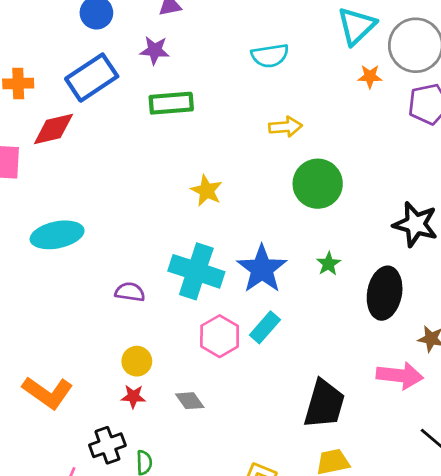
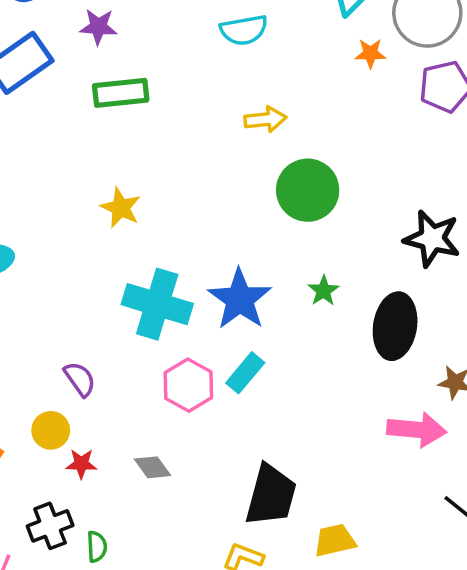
yellow star: (206, 191) -> (121, 208), moved
purple semicircle: (130, 292) -> (80, 379), moved, turned 48
yellow circle: (137, 361) -> (51, 430), moved
black trapezoid: (324, 404) -> (271, 495), moved

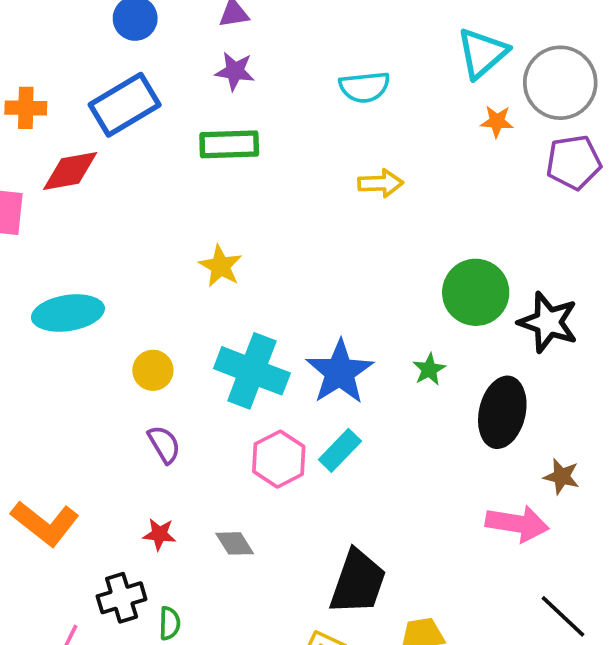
purple star: (98, 27) -> (235, 71), moved
green circle: (308, 190) -> (476, 292), moved
yellow circle: (51, 430) -> (153, 370), moved

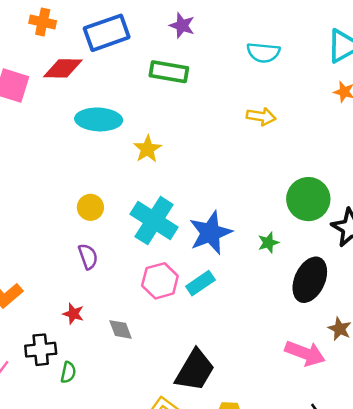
cyan ellipse: (68, 313) -> (99, 119), moved

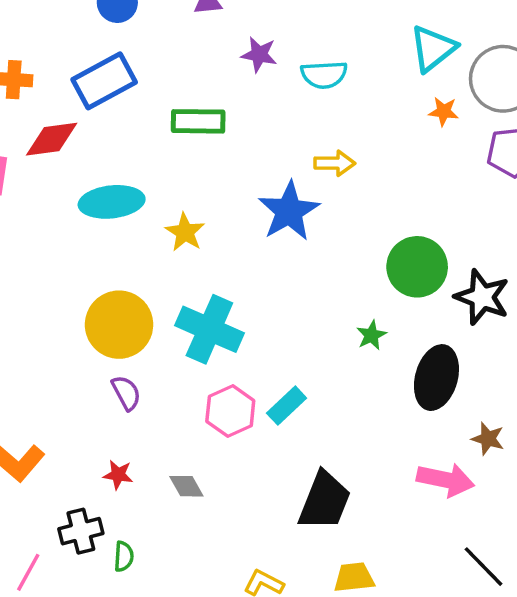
purple star: (182, 25) -> (259, 54), moved
yellow circle: (90, 207) -> (119, 325), size x1.8
blue star: (210, 233) -> (289, 211), moved
black trapezoid: (195, 370) -> (325, 501), moved

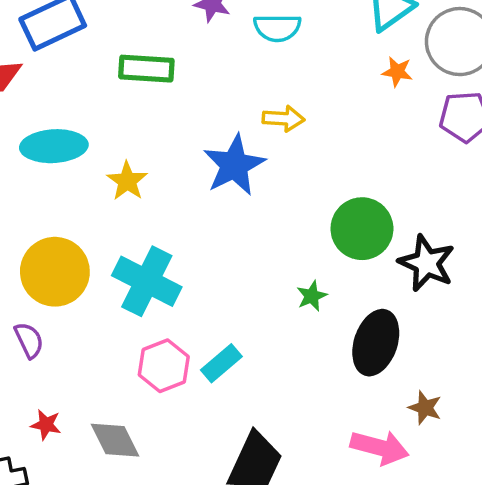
purple semicircle: (126, 393) -> (29, 340), moved
gray diamond: (186, 486) -> (115, 440), size x1.4

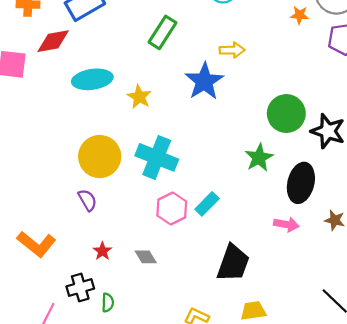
green rectangle: (146, 69) -> (163, 32), moved, turned -56
green star: (312, 296) -> (259, 158), size x1.5
red star: (46, 425) -> (102, 251), turned 30
gray diamond: (115, 440) -> (146, 257), size x0.7
pink arrow: (380, 447) -> (286, 224), moved, size x0.7

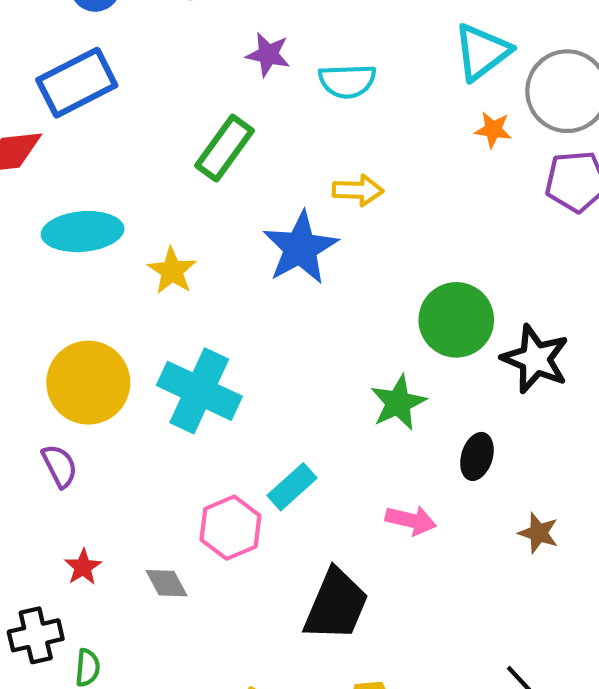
black ellipse: (301, 183) -> (477, 456), size x0.6
pink hexagon: (172, 209) -> (230, 528), moved
pink arrow: (286, 224) -> (411, 520), moved

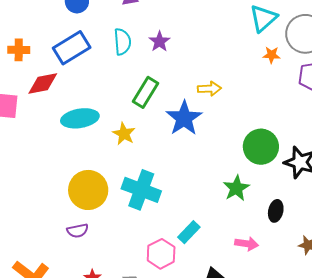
purple star: (268, 54) -> (159, 41), moved, turned 30
cyan semicircle: (347, 81) -> (122, 42), moved, turned -88
green rectangle: (224, 148) -> (145, 92), moved
purple semicircle: (60, 466) -> (78, 231), turned 110

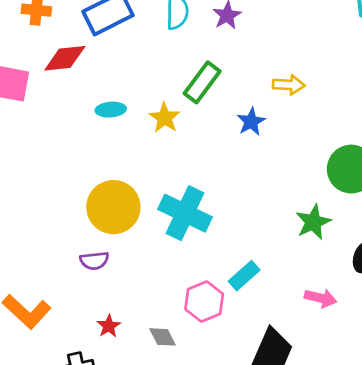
cyan ellipse: (80, 118) -> (111, 110), size x0.6
blue star: (184, 118) -> (251, 122), size x0.6
yellow star: (124, 134) -> (165, 118), moved

